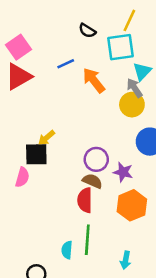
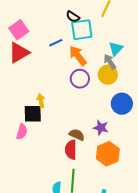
cyan square: (120, 47) -> (82, 30), moved
yellow arrow: (47, 138) -> (41, 101), turned 120
purple circle: (96, 159) -> (80, 79), moved

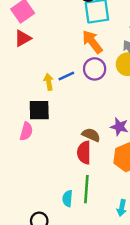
blue line: (56, 43) -> (66, 76), moved
red triangle: (19, 53) -> (23, 38), size x0.7
yellow arrow: (41, 101) -> (49, 82), moved

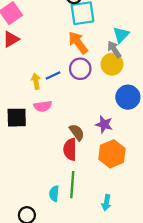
black square: (39, 110) -> (17, 118), moved
pink semicircle: (26, 131) -> (43, 106), moved, turned 66
brown semicircle: (91, 135) -> (77, 132), turned 30

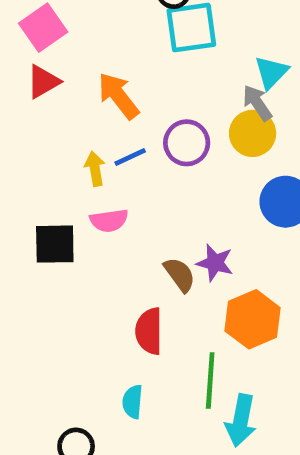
orange arrow: (78, 43) -> (118, 96), moved
purple star: (104, 124) -> (215, 263), moved
red semicircle: (70, 149) -> (149, 331), moved
green line: (72, 185) -> (210, 381), moved
cyan arrow: (106, 203) -> (241, 421), size x1.5

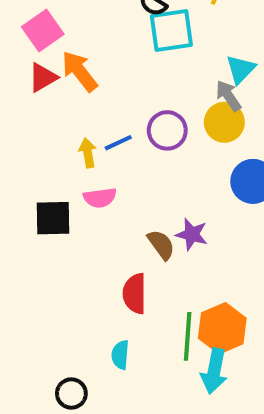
orange arrow: (118, 96) -> (80, 71), moved
orange hexagon: (253, 319) -> (222, 328), moved

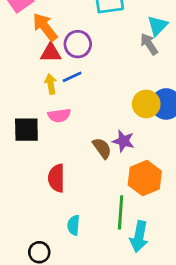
red triangle: (43, 77) -> (51, 53), moved, turned 30
yellow circle: (224, 122) -> (146, 104), moved
purple circle: (167, 130) -> (78, 44), moved
red semicircle: (135, 294) -> (56, 178), moved
orange hexagon: (222, 328) -> (145, 178), moved

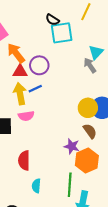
yellow arrow: (51, 84) -> (20, 94), size x1.5
purple star: (123, 141) -> (72, 146), moved
brown semicircle: (102, 148) -> (90, 131), moved
cyan semicircle: (73, 225) -> (36, 186), moved

